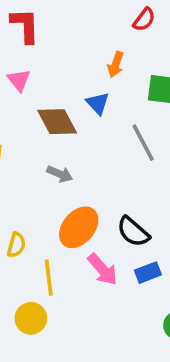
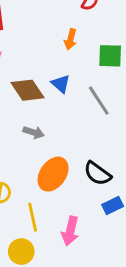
blue triangle: (98, 103) -> (61, 84), moved
pink arrow: (103, 269) -> (70, 231), moved, turned 60

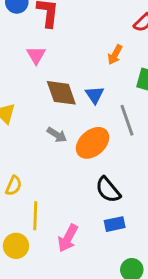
orange ellipse: (53, 174) -> (93, 143), moved

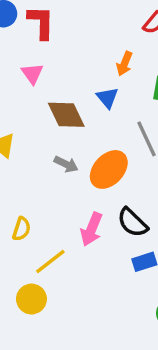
blue triangle: (95, 95) -> (107, 98), moved
yellow line: (35, 216) -> (50, 262), turned 56
pink arrow: (68, 238) -> (92, 229), moved

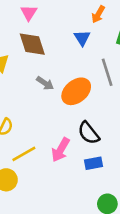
brown diamond: (66, 115) -> (32, 44), moved
pink arrow: (92, 229) -> (61, 150), moved

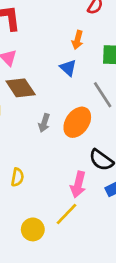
gray arrow: (45, 83) -> (44, 123), turned 90
yellow line: (24, 154) -> (66, 214), moved

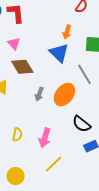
blue triangle: (68, 68) -> (59, 53), size x1.5
pink arrow: (78, 184) -> (45, 138), moved
yellow circle: (33, 229) -> (16, 176), moved

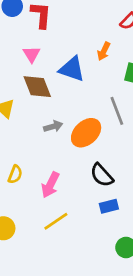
blue triangle: (59, 53) -> (72, 69), moved, turned -35
gray arrow: (39, 94) -> (53, 126), turned -136

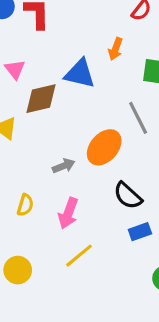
pink triangle: (32, 54) -> (15, 69), moved
brown diamond: (37, 87) -> (41, 99), turned -76
gray arrow: (53, 126) -> (64, 166), moved

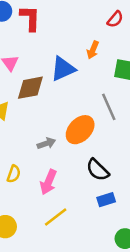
blue triangle: (80, 74) -> (63, 69), turned -40

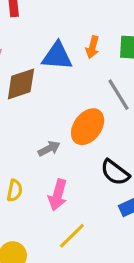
orange arrow: (93, 50) -> (92, 47), moved
blue triangle: (63, 69) -> (57, 56), turned 36

